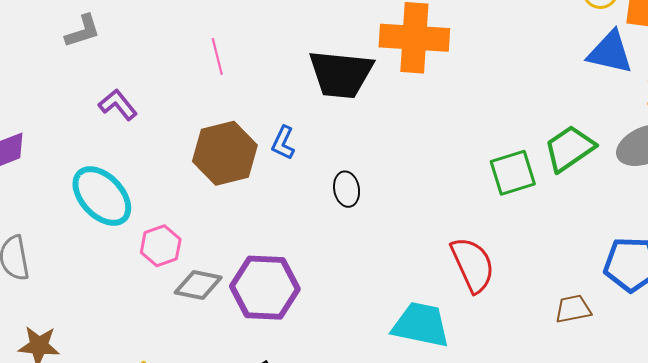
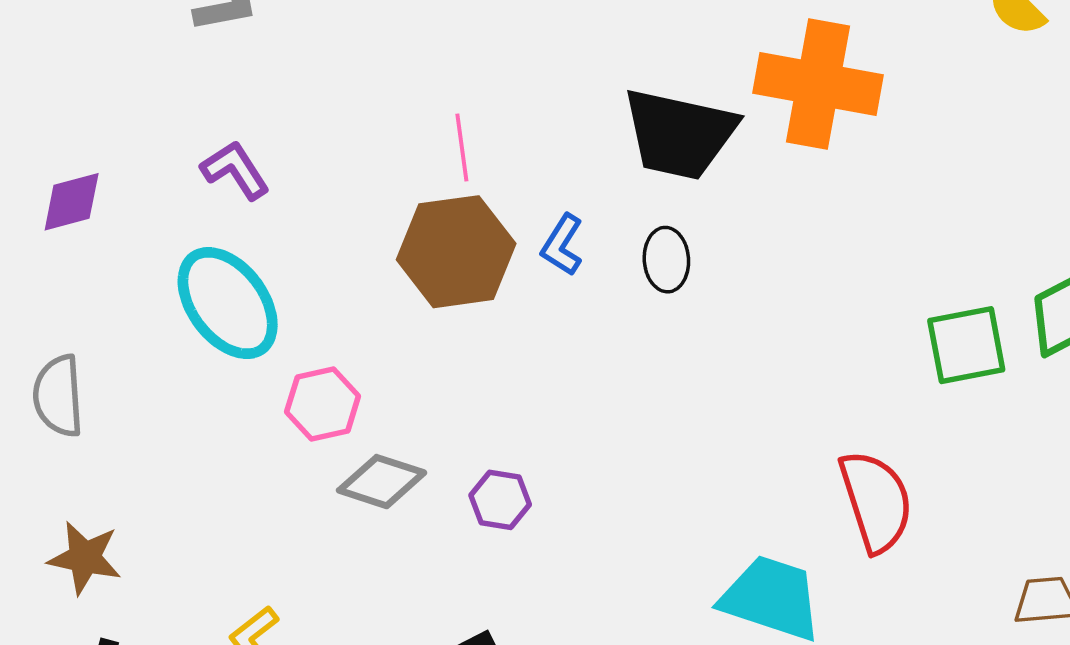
pink line: (217, 57) -> (462, 147), moved
purple L-shape: (118, 105) -> (235, 170), moved
black ellipse: (347, 189) -> (666, 260), moved
purple hexagon: (265, 288) -> (500, 500), size x0.5

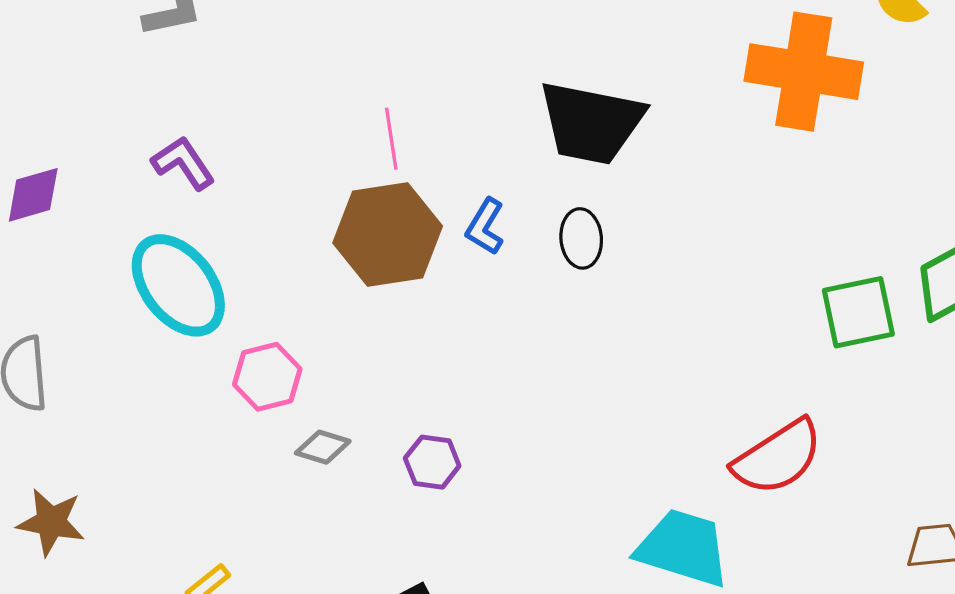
orange cross: (818, 84) -> (804, 72), moved
gray diamond: (382, 482) -> (323, 447), size x0.7
red semicircle: (876, 501) -> (778, 457), turned 76

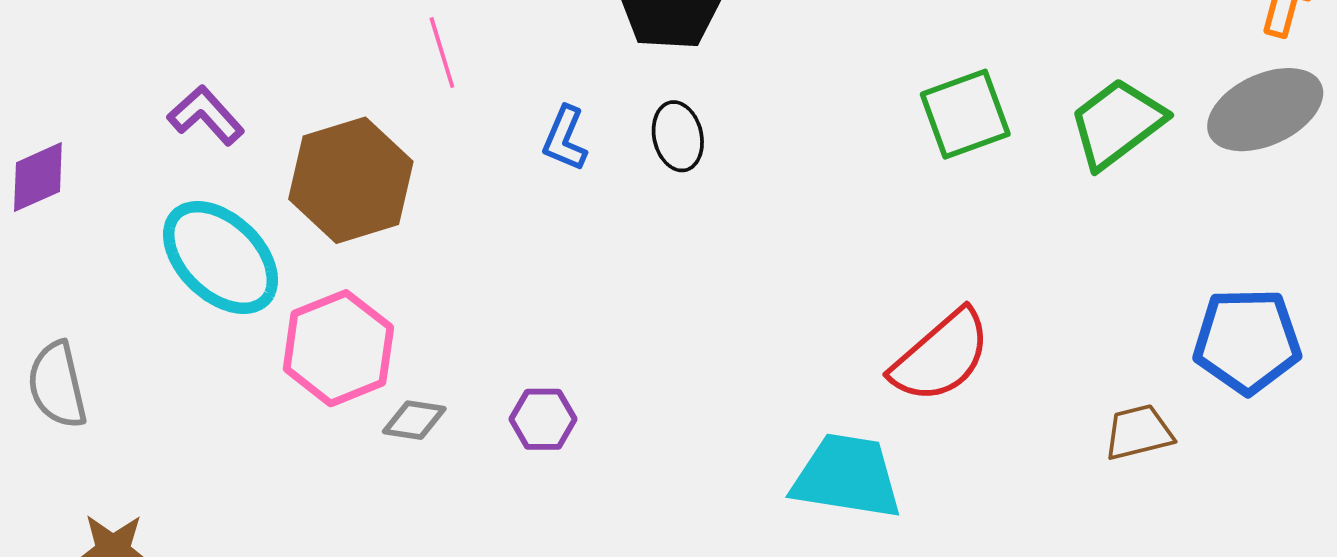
brown hexagon: (388, 235) -> (351, 180), moved
green square: (858, 312) -> (965, 114), moved
pink hexagon: (267, 377) -> (338, 348), size x1.4

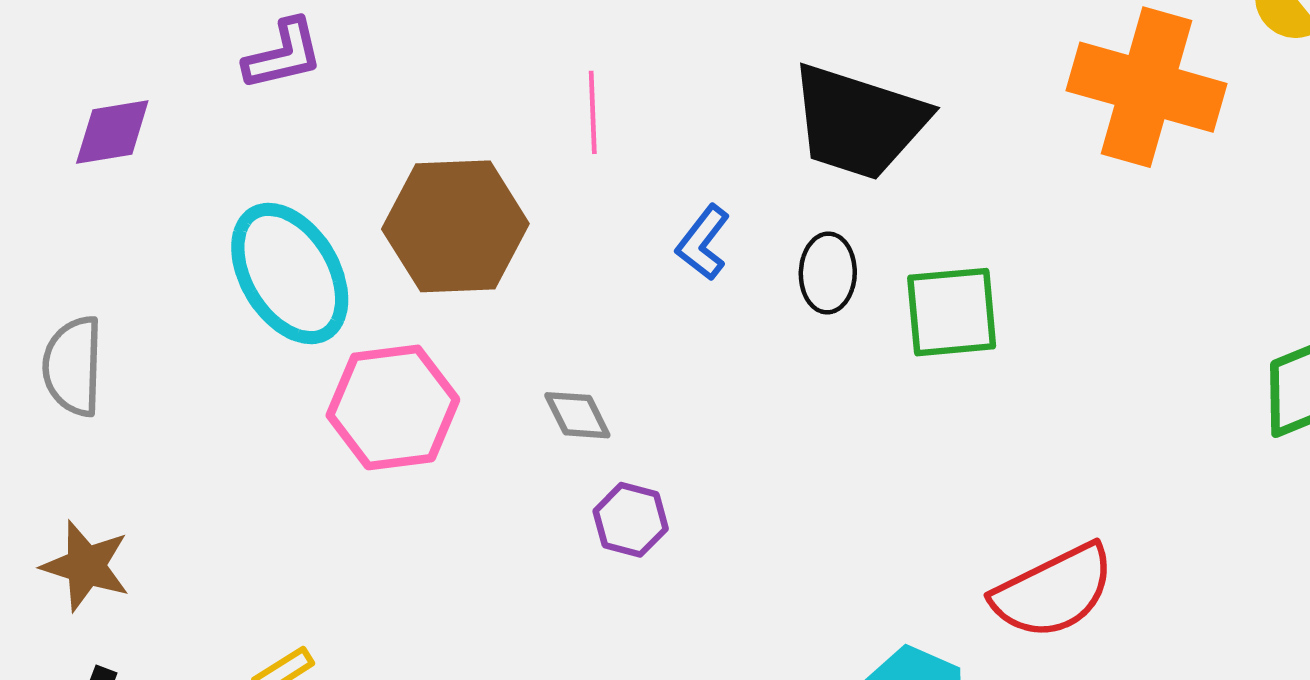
green square: (965, 114) -> (952, 312), moved
purple L-shape: (206, 115) -> (283, 55), moved, turned 104
purple hexagon: (543, 419) -> (631, 520), moved
gray diamond: (414, 420) -> (577, 415), moved, turned 40

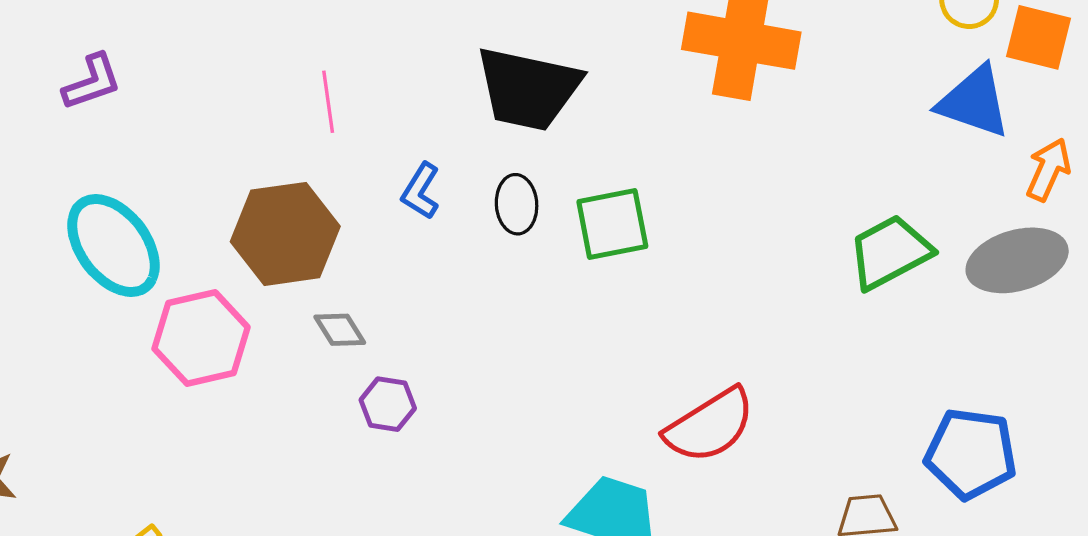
brown hexagon: (455, 226) -> (285, 234), moved

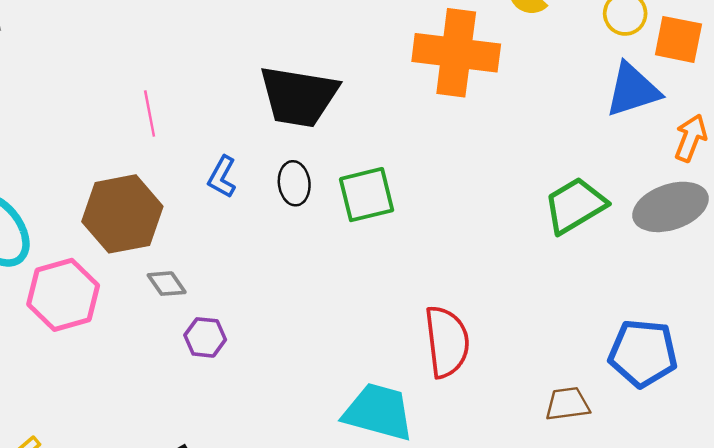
blue triangle: (974, 102) -> (633, 90), turned -34
red semicircle: (710, 426) -> (447, 342), turned -62

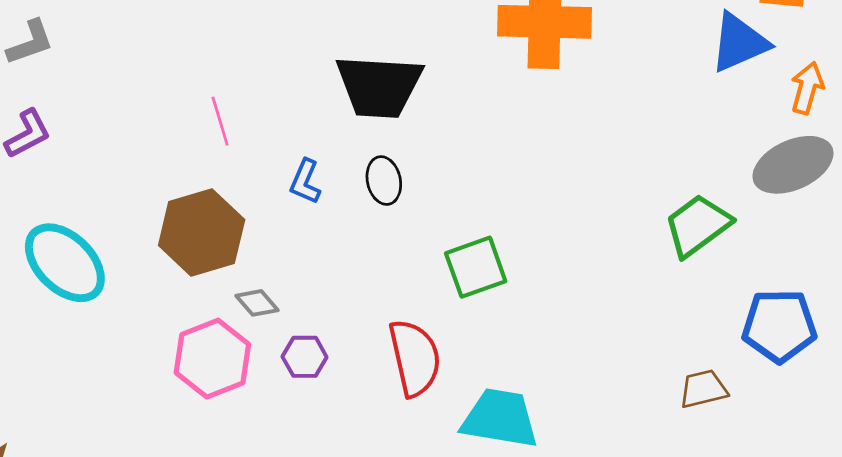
green square: (367, 195) -> (476, 267), moved
green trapezoid: (575, 205) -> (698, 225), moved
pink hexagon: (63, 295) -> (212, 359), moved
red semicircle: (447, 342) -> (415, 358), moved

